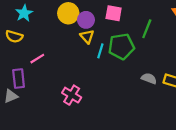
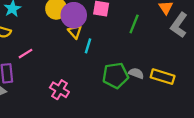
purple circle: (86, 20) -> (74, 15), size x1.5
green pentagon: (121, 46) -> (115, 75), moved

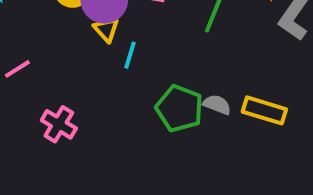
green pentagon: (115, 75) -> (179, 108), turned 30
pink cross: (59, 90) -> (59, 124), moved

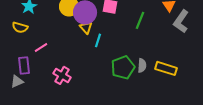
gray semicircle: (217, 105) -> (142, 65), turned 72
green pentagon: (179, 108) -> (123, 67), turned 30

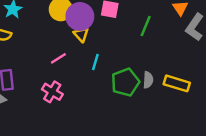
cyan line: (98, 40) -> (95, 62), moved
pink line: (41, 47) -> (58, 58), moved

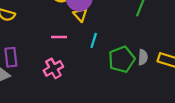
pink line: (58, 58) -> (59, 37), turned 32
pink cross: (52, 92) -> (53, 68), turned 30

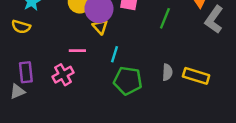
green pentagon: (122, 59) -> (128, 81), moved, turned 30
pink cross: (53, 68) -> (63, 75), moved

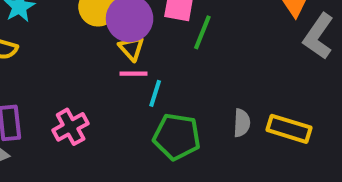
green line: (165, 18) -> (202, 32), moved
pink line: (77, 51) -> (133, 74), moved

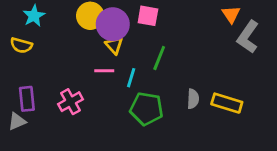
green line: (202, 32) -> (159, 58), moved
pink line: (133, 74) -> (104, 71), moved

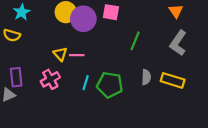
gray L-shape: (248, 37) -> (178, 43), moved
yellow triangle: (114, 45) -> (60, 54), moved
green line: (159, 58) -> (135, 41), moved
cyan line: (131, 78) -> (86, 83), moved

